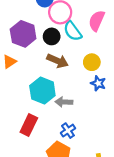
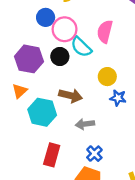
brown arrow: (58, 61) -> (71, 96), moved
cyan hexagon: (42, 91) -> (42, 112), moved

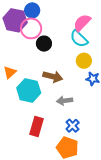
pink circle: (65, 29) -> (31, 28), moved
pink semicircle: (105, 32) -> (82, 23), turned 30
cyan semicircle: (81, 47) -> (79, 39), moved
purple hexagon: (29, 59) -> (15, 20), moved

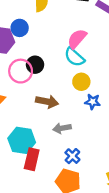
pink circle: (31, 28) -> (21, 71), moved
cyan hexagon: (29, 90) -> (22, 140), moved

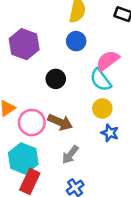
blue circle: (20, 28) -> (76, 41), moved
pink circle: (21, 71) -> (32, 123), moved
gray arrow: (62, 128) -> (70, 155), turned -54

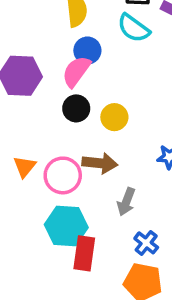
pink semicircle: (108, 60) -> (76, 71), moved
cyan semicircle: (101, 80) -> (134, 28), moved
yellow circle: (102, 108) -> (114, 117), moved

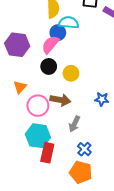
cyan semicircle: (134, 28) -> (69, 23), moved, turned 144
orange triangle: (25, 167) -> (20, 87), moved

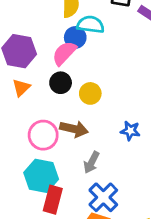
orange triangle: (20, 87) -> (21, 88), moved
blue cross: (84, 149) -> (103, 197), size x1.5

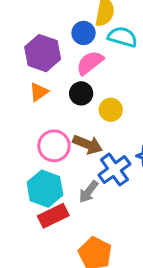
blue circle: (75, 37) -> (84, 33), moved
gray arrow: (91, 162) -> (89, 192), moved
blue cross: (103, 197) -> (114, 170), moved
red rectangle: (53, 200) -> (53, 216), turned 40

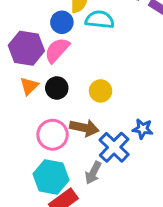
pink semicircle: (90, 63) -> (57, 50), moved
black circle: (81, 93) -> (57, 88), moved

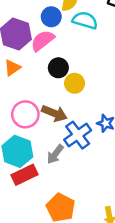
black circle: (57, 88) -> (58, 68), moved

